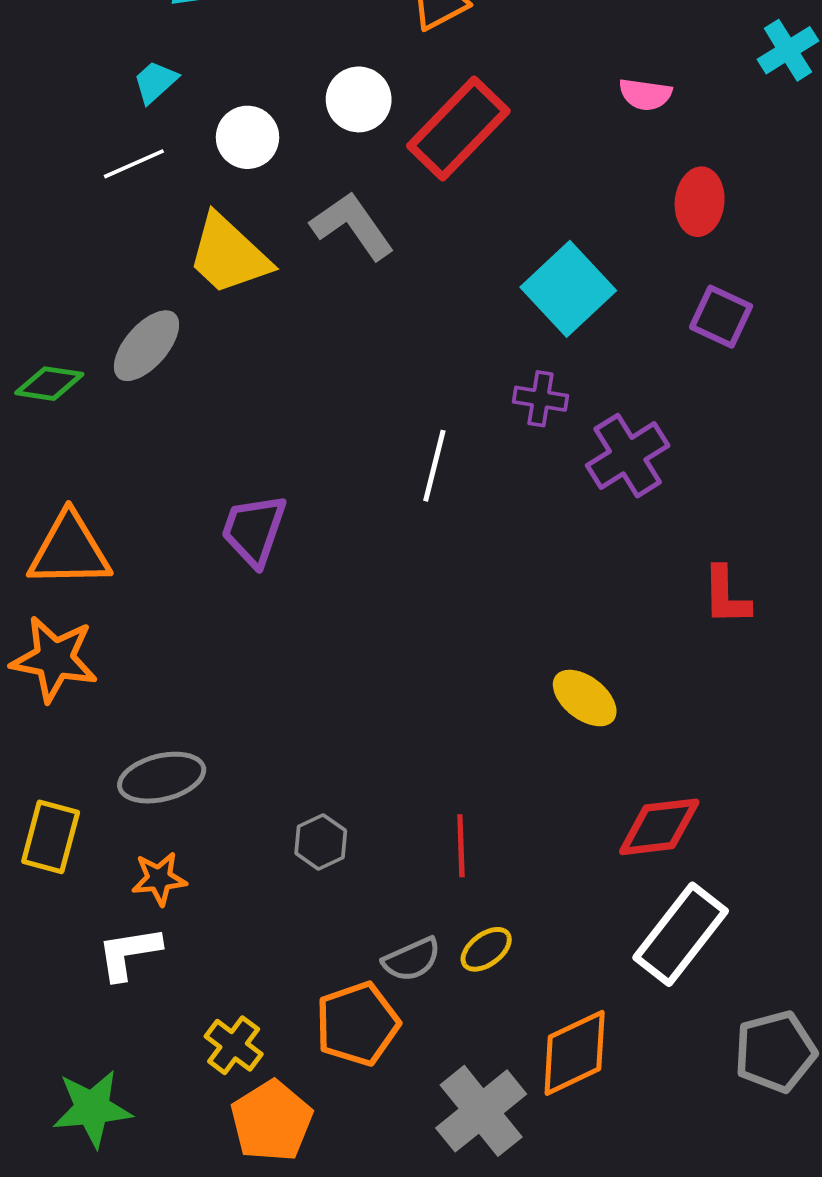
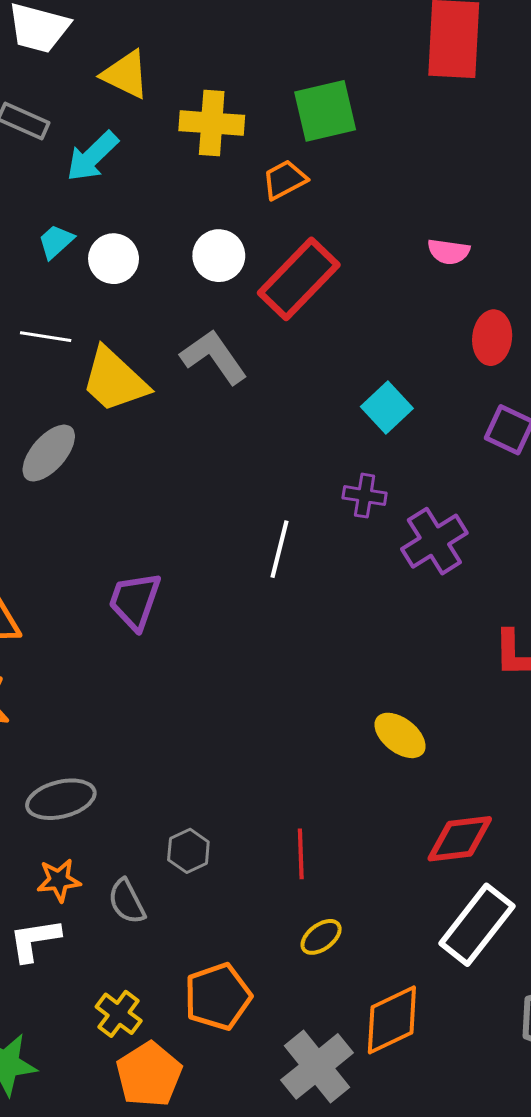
white circle: (248, 137) -> (114, 259), moved
white line: (134, 164) -> (46, 337), moved, turned 33
cyan square: (568, 289) -> (387, 407), size x0.7
gray semicircle: (412, 959) -> (127, 901), moved, turned 87

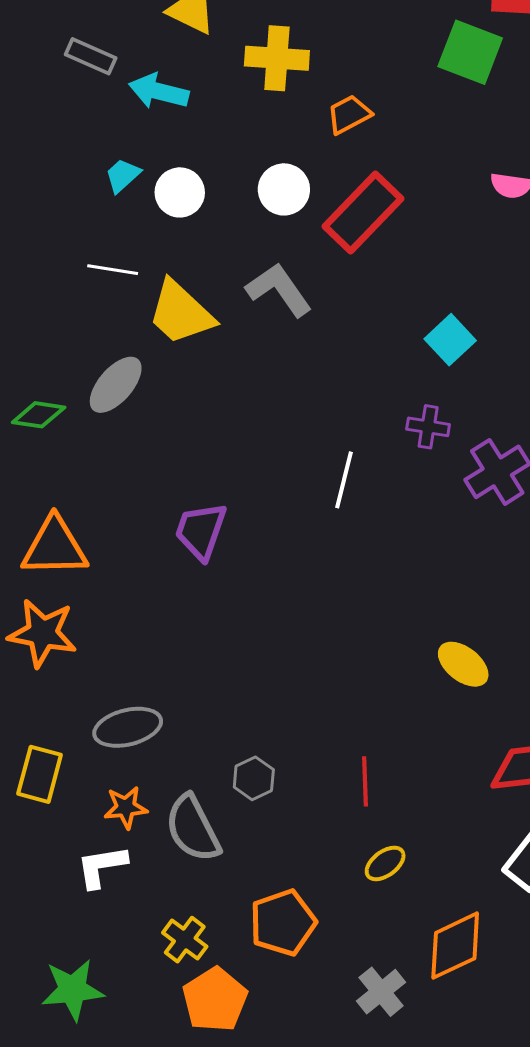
green square: (325, 111) -> (470, 52), moved, turned 34
cyan arrow: (92, 156) -> (159, 91), turned 58
gray semicircle: (127, 901) -> (193, 828), size x1.5
gray cross: (317, 1066) -> (381, 992), size x0.7

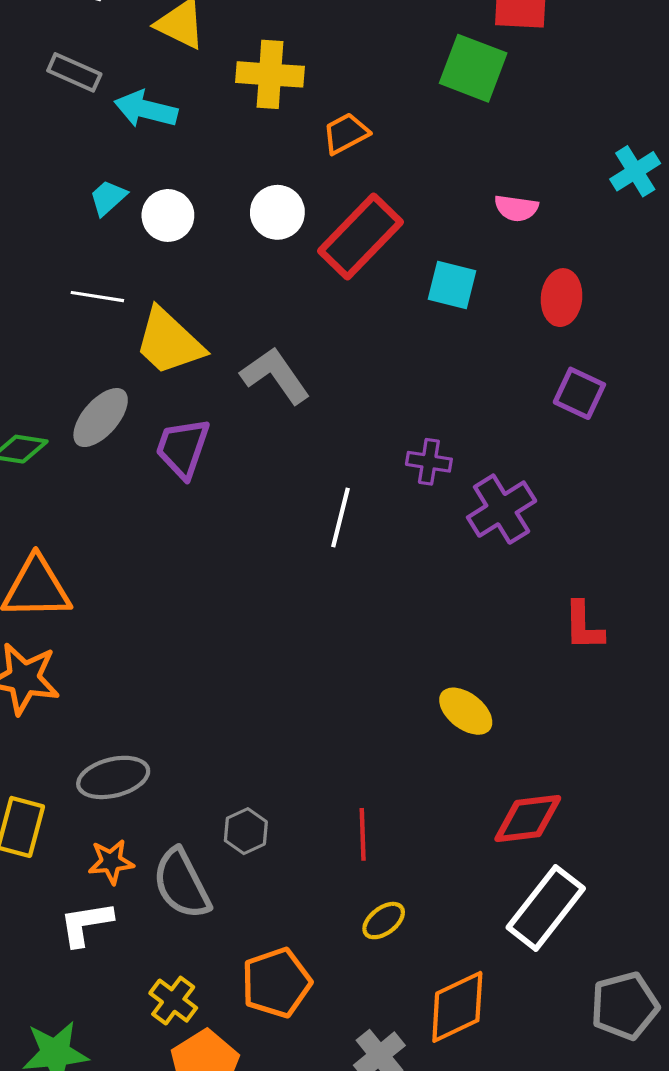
gray L-shape: (279, 290) -> (275, 375), moved
cyan square: (450, 340) -> (452, 285), moved, turned -33
purple trapezoid: (201, 531) -> (183, 448), moved

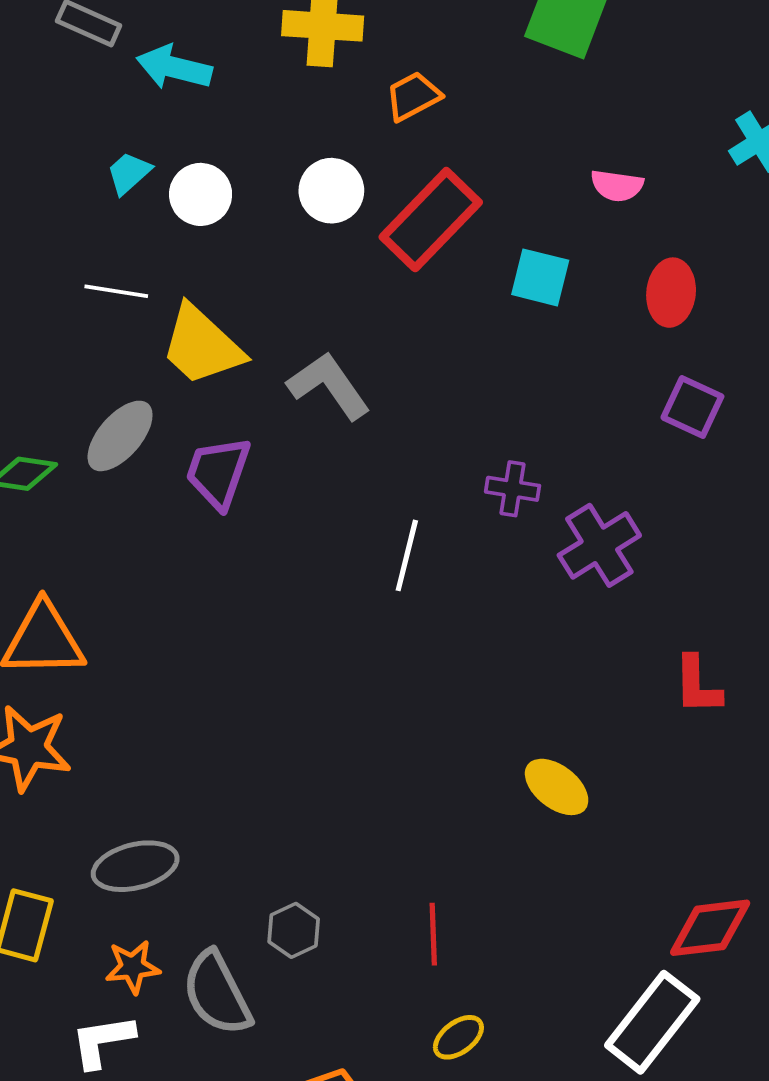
red diamond: (528, 819) -> (710, 928), moved

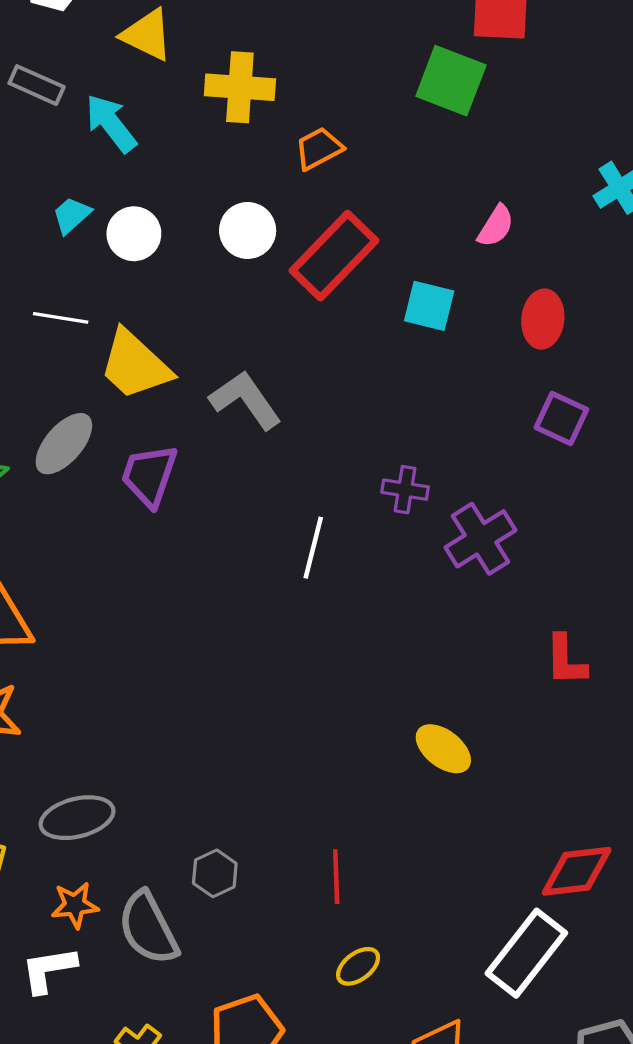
cyan arrow: (174, 67) -> (111, 123), turned 38
pink semicircle: (617, 186) -> (496, 226), turned -66

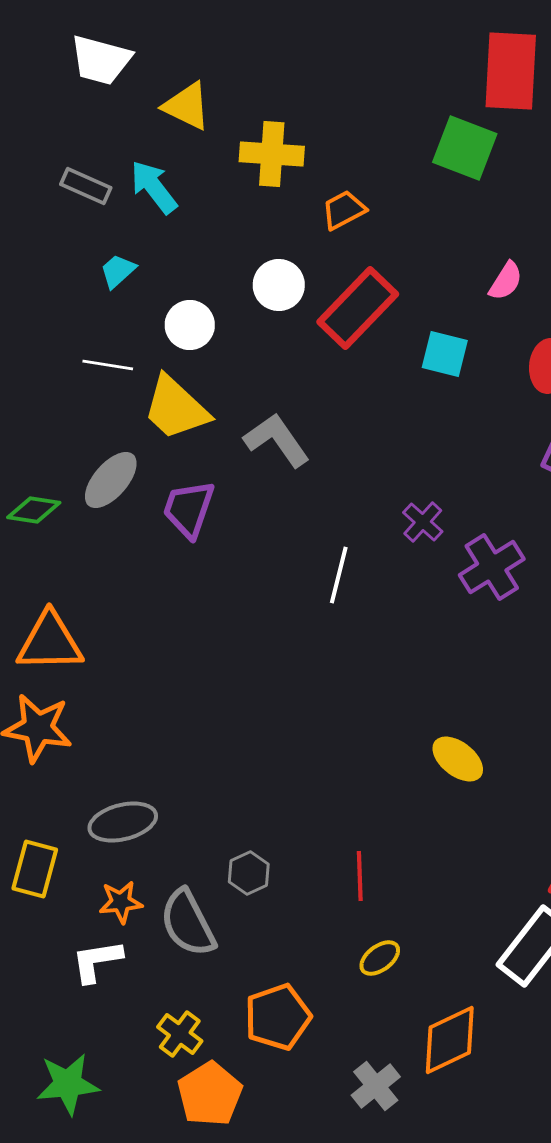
gray rectangle: (37, 85) -> (86, 186), moved
white circle: (134, 234) -> (190, 325), moved
purple cross: (405, 490) -> (423, 522), turned 33

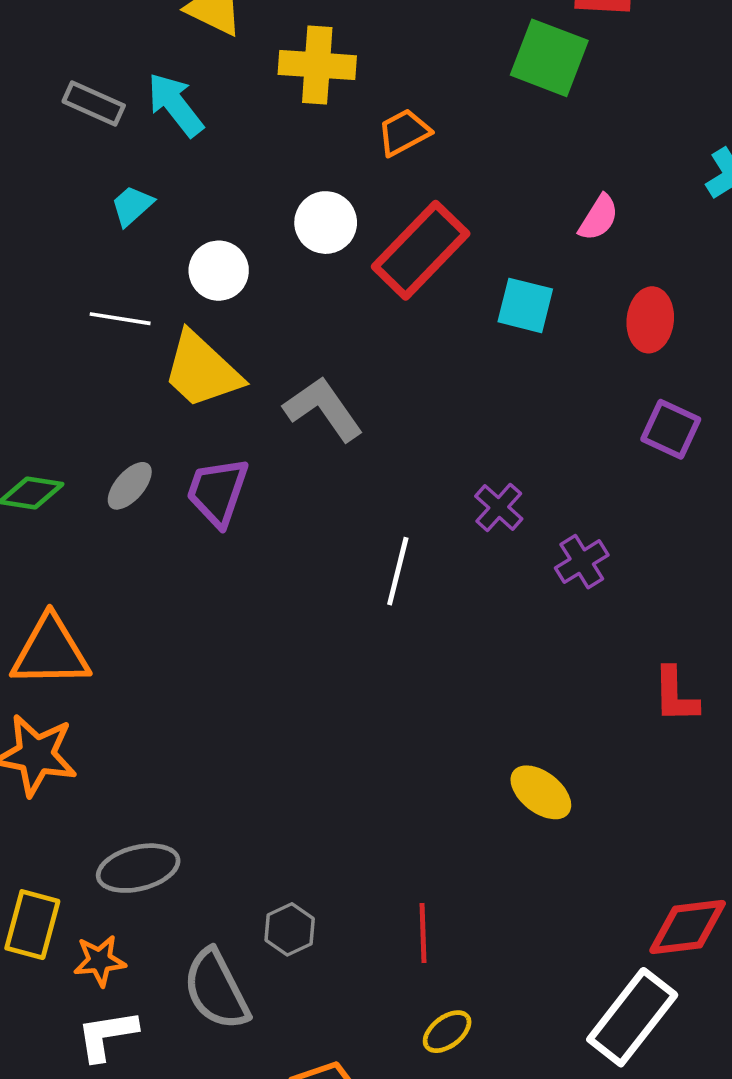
gray ellipse: (111, 480) -> (130, 486), moved, size x0.7
purple cross: (492, 567) -> (582, 562), size x0.7
orange star: (121, 902) -> (100, 961), moved

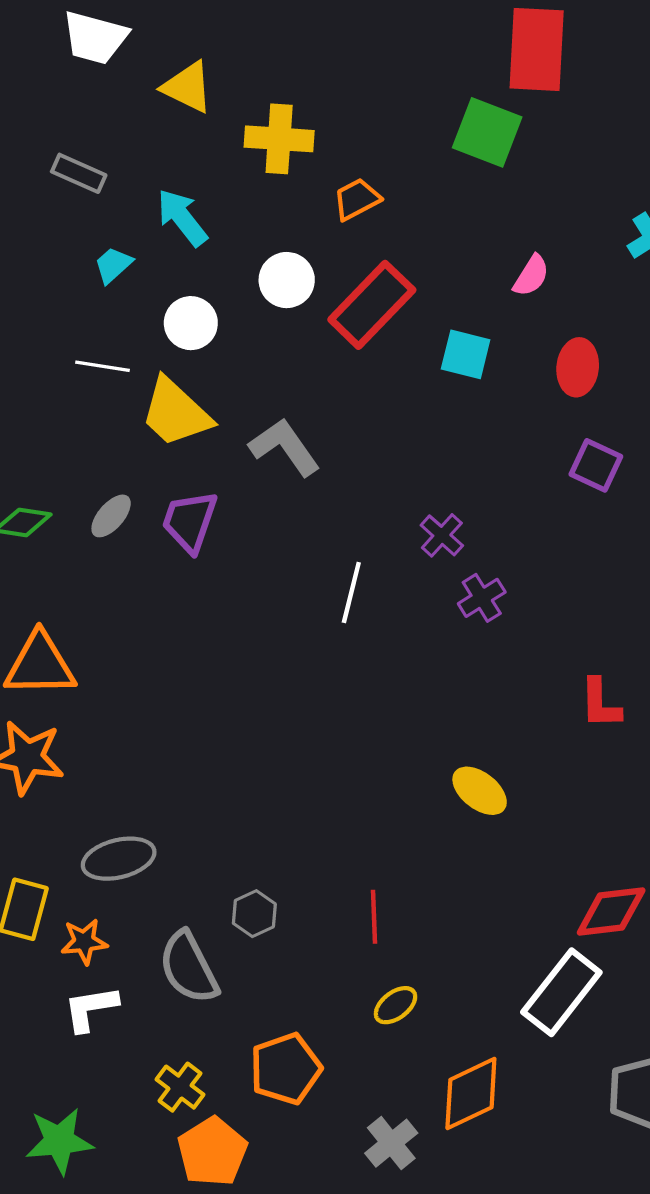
cyan arrow: (175, 105) -> (182, 218), moved
purple cross: (582, 562) -> (482, 598), moved

